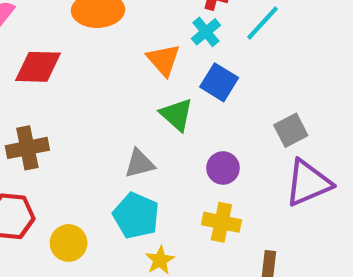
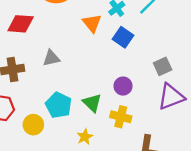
green triangle: (176, 115) -> (92, 103), moved
gray triangle: (140, 164) -> (51, 58), moved
cyan pentagon: (136, 216) -> (59, 105), moved

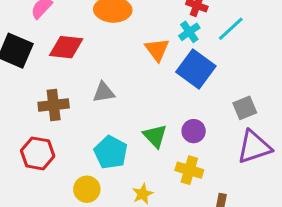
blue square: (123, 37) -> (196, 69), size x1.4
green triangle: (92, 103) -> (155, 136), moved
yellow circle: (33, 125) -> (87, 189), moved

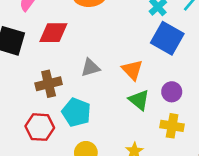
orange triangle: (157, 50) -> (132, 70), moved
cyan pentagon: (111, 152) -> (76, 112), moved

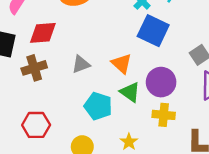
brown cross: (49, 84) -> (34, 68), moved
purple circle: (172, 92) -> (161, 82), size x1.5
cyan pentagon: (76, 112) -> (98, 106), moved

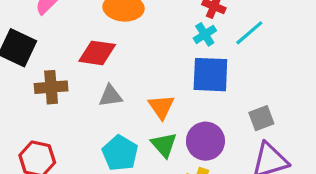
blue square: (153, 31) -> (210, 75), turned -36
red diamond: (43, 33) -> (97, 53), moved

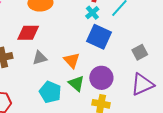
blue square: (210, 75) -> (99, 37), turned 30
gray square: (261, 118) -> (140, 52), moved

